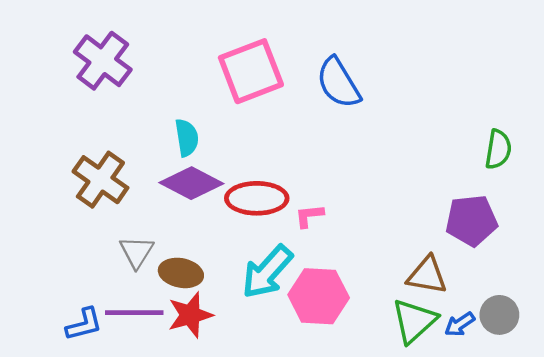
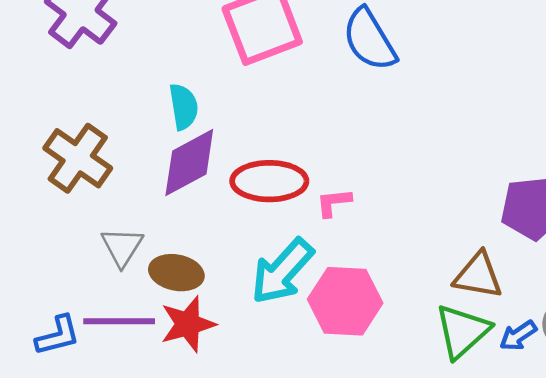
purple diamond: (191, 183) -> (189, 163), turned -56

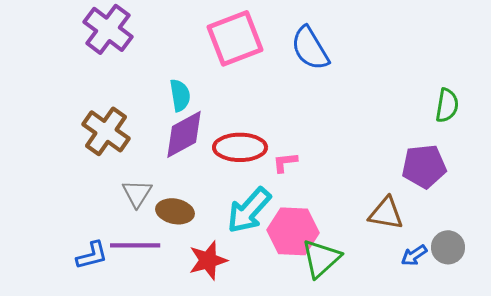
red star: (188, 324) -> (208, 260), moved
green triangle: (462, 331) -> (321, 258), moved

